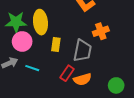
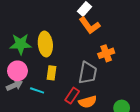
pink circle: (22, 41) -> (17, 71), moved
yellow rectangle: (56, 45) -> (52, 73), moved

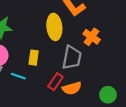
yellow ellipse: (45, 44) -> (54, 27), moved
orange cross: (106, 53) -> (92, 37), turned -35

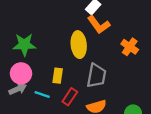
orange cross: (92, 37) -> (130, 47), moved
red rectangle: (55, 82) -> (70, 97), moved

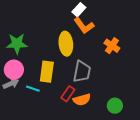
yellow rectangle: (58, 76) -> (47, 72), size x1.5
red rectangle: (70, 97) -> (68, 94), moved

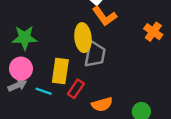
orange cross: (112, 46) -> (153, 32), moved
gray trapezoid: (82, 72) -> (95, 54), moved
red rectangle: (68, 94) -> (76, 89), moved

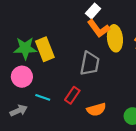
yellow ellipse: (83, 38) -> (115, 38), moved
yellow rectangle: (60, 71) -> (45, 49), moved, turned -30
gray arrow: (17, 85) -> (19, 111), moved

